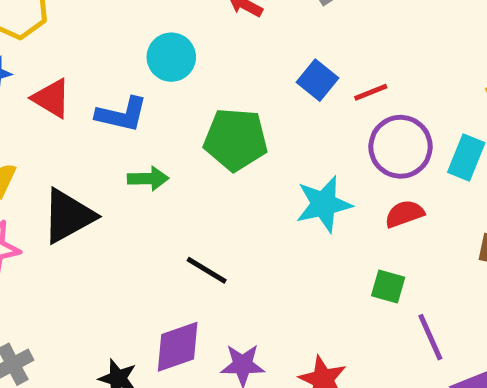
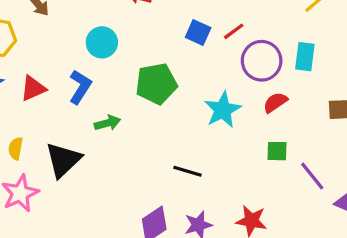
red triangle: (51, 98) -> (33, 88), turned -40
blue L-shape: (122, 114) -> (80, 87), turned -56
black line: (207, 270) -> (188, 171), moved

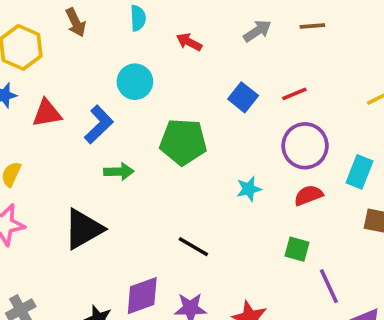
red line: (234, 31) -> (294, 94), moved
cyan rectangle: (305, 57) -> (360, 172), moved
cyan star: (223, 110) -> (249, 189), size x0.6
black triangle: (63, 160) -> (83, 229), moved

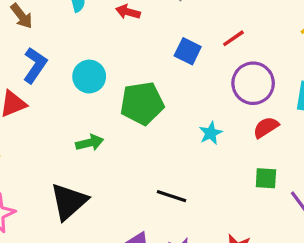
cyan circle: (135, 82) -> (89, 77), moved
blue L-shape: (99, 124) -> (35, 65), moved

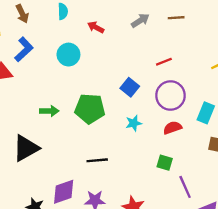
blue square: (188, 51) -> (130, 87), moved
cyan circle: (89, 77) -> (68, 55), moved
green pentagon: (142, 103) -> (90, 109), moved
black line: (172, 196) -> (97, 160), turned -36

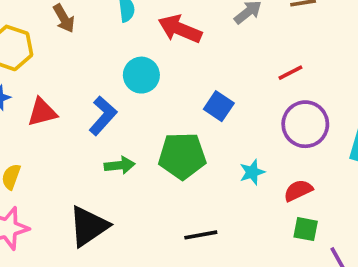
red arrow: (96, 27) -> (180, 29), size x1.6
blue L-shape: (24, 49) -> (103, 116), moved
blue square: (130, 87) -> (219, 106), moved
red semicircle: (172, 128) -> (298, 190), moved

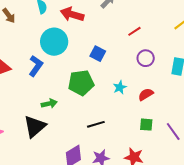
cyan circle: (141, 75) -> (54, 42), size x1.4
purple circle: (305, 124) -> (146, 58), size x0.7
green arrow: (120, 165) -> (49, 104), moved
green square: (306, 229) -> (146, 125), moved

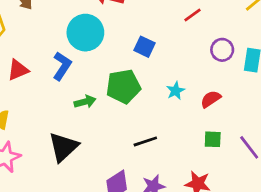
purple circle: (146, 58) -> (222, 50), moved
green arrow: (49, 104) -> (85, 102), moved

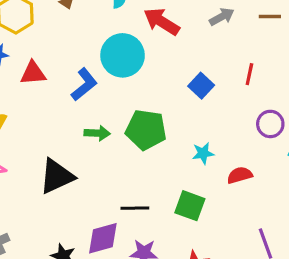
red line: (193, 15) -> (249, 74), turned -60
blue square: (144, 47) -> (201, 86), moved
green square: (213, 139) -> (190, 206), moved, size x1.4
black line: (145, 141) -> (135, 208), moved

